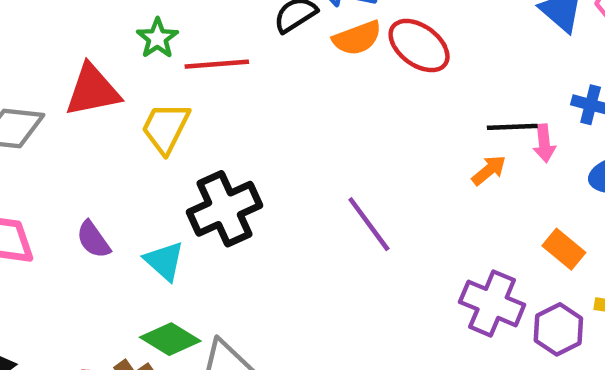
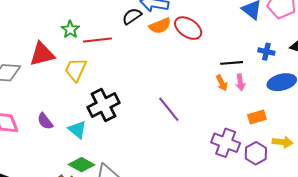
pink arrow: (544, 143) -> (240, 82), moved
orange arrow: (489, 170) -> (222, 83), turned 105
orange rectangle: (564, 249) -> (257, 117), turned -54

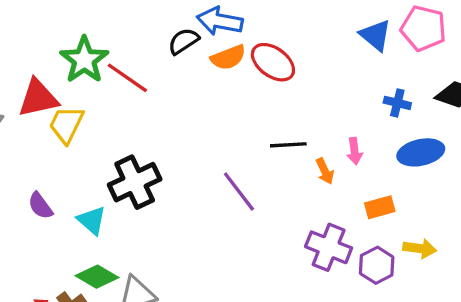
green star: (70, 29) -> (84, 60), size x1.6
red line: (97, 40) -> (127, 78), turned 40
black line: (232, 63) -> (288, 145), moved
yellow trapezoid: (76, 70) -> (66, 124), moved
orange arrow: (222, 83) -> (325, 171), moved

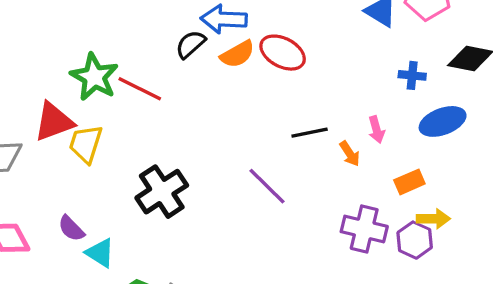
cyan triangle: (92, 220) -> (100, 253), moved
yellow arrow: (420, 248) -> (433, 219), moved

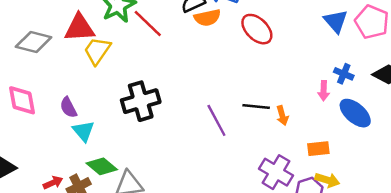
orange semicircle: (237, 54) -> (207, 18), moved
blue ellipse: (443, 121) -> (355, 113), turned 44
pink arrow: (376, 130) -> (324, 91), moved
black line: (310, 133) -> (256, 107), moved

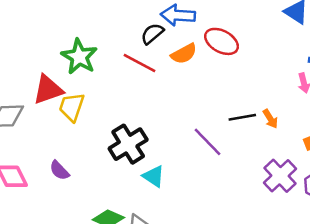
orange semicircle: (207, 18) -> (184, 54), moved
red line: (148, 23) -> (140, 63), moved
cyan triangle: (84, 131) -> (154, 176), moved
purple cross: (276, 172) -> (280, 176), turned 32

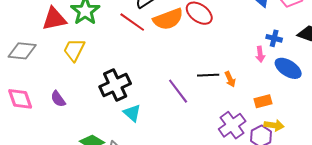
orange semicircle: (184, 54) -> (168, 19), size x1.4
red triangle: (48, 90) -> (54, 19), moved

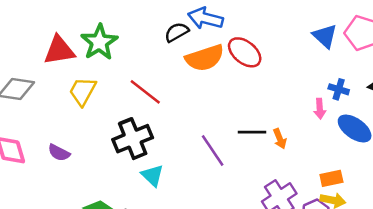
red line: (132, 22) -> (145, 92), moved
purple semicircle: (58, 99) -> (59, 153), turned -30
orange rectangle: (263, 101) -> (331, 178), moved

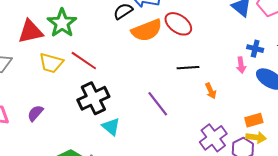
yellow trapezoid: (83, 91) -> (51, 63), turned -100
red line: (145, 92) -> (84, 61), moved
black line: (252, 132) -> (188, 68), moved
purple semicircle: (59, 153) -> (35, 113), turned 108

